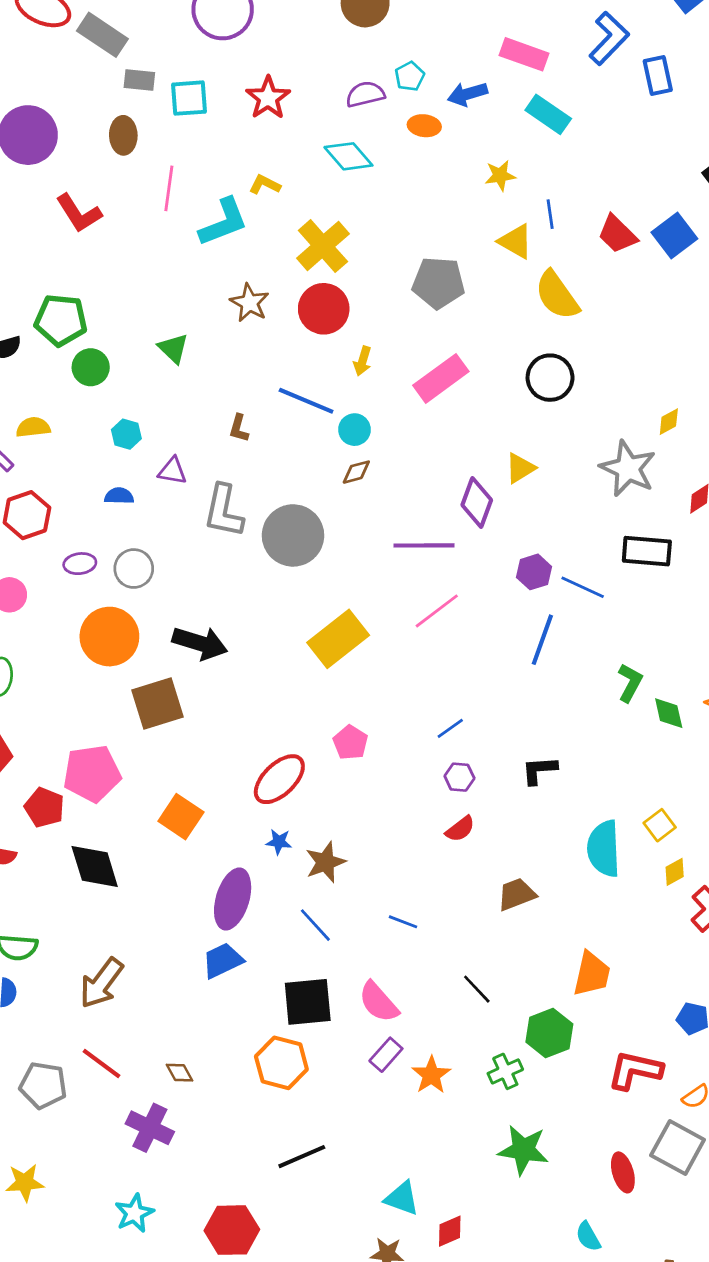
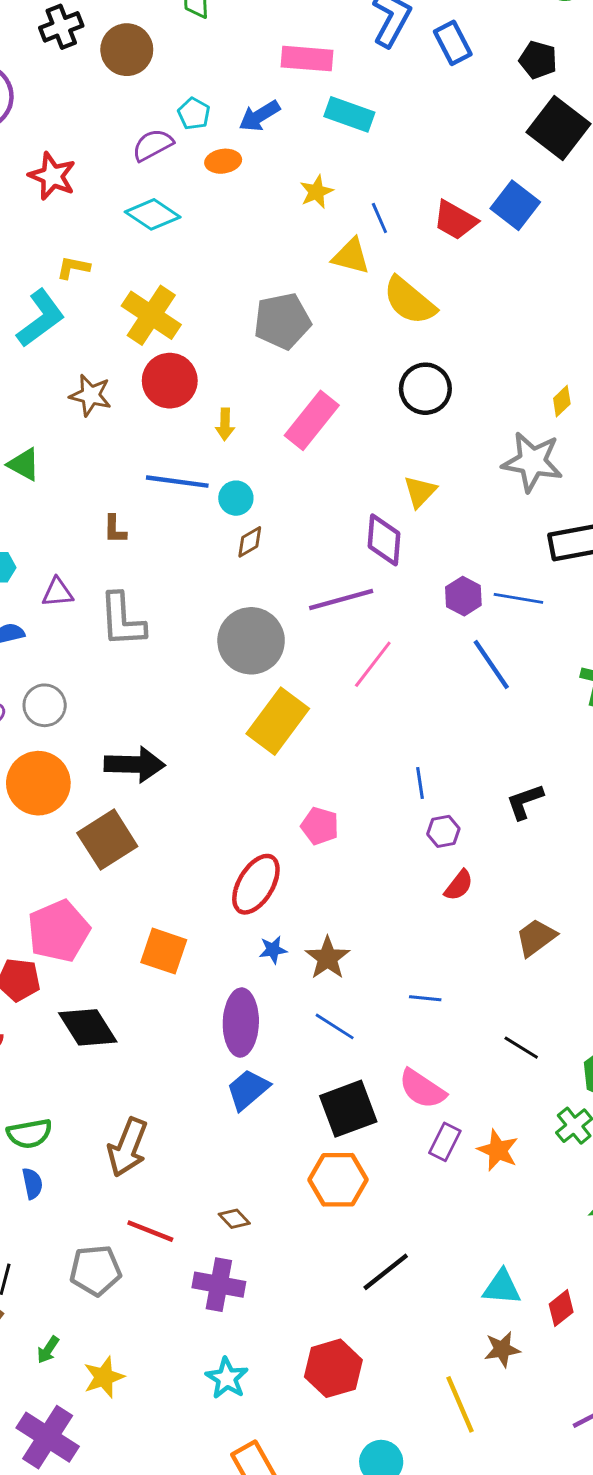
gray circle: (293, 535) -> (251, 641), moved
blue line: (542, 640) -> (491, 665), turned -39
blue line: (450, 728) -> (420, 783), turned -48

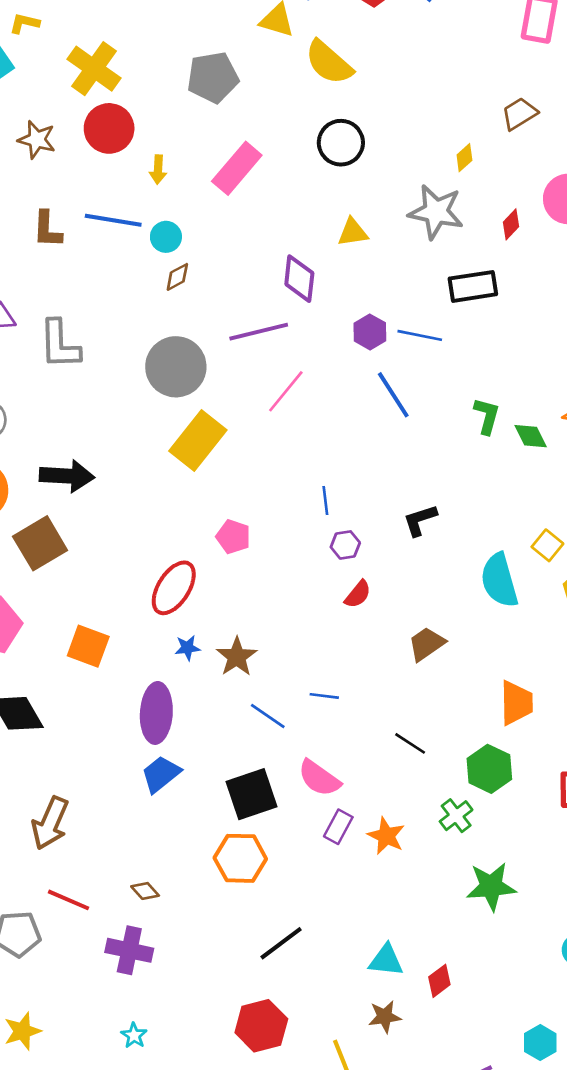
yellow triangle: (420, 492) -> (353, 232), moved, turned 36
brown L-shape: (115, 529) -> (47, 229), moved, size x1.4
blue line: (335, 1026) -> (268, 716), moved
red hexagon: (333, 1368) -> (261, 1026), moved
cyan star: (227, 1378) -> (134, 1035), size x0.7

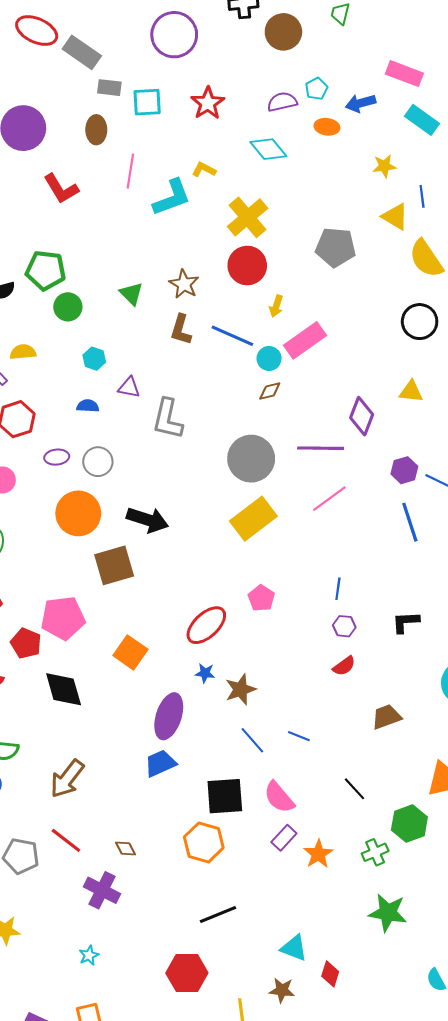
brown star: (37, 140) -> (184, 284), moved
pink rectangle: (237, 168) -> (305, 340), moved
red diamond: (439, 981) -> (330, 974), turned -50

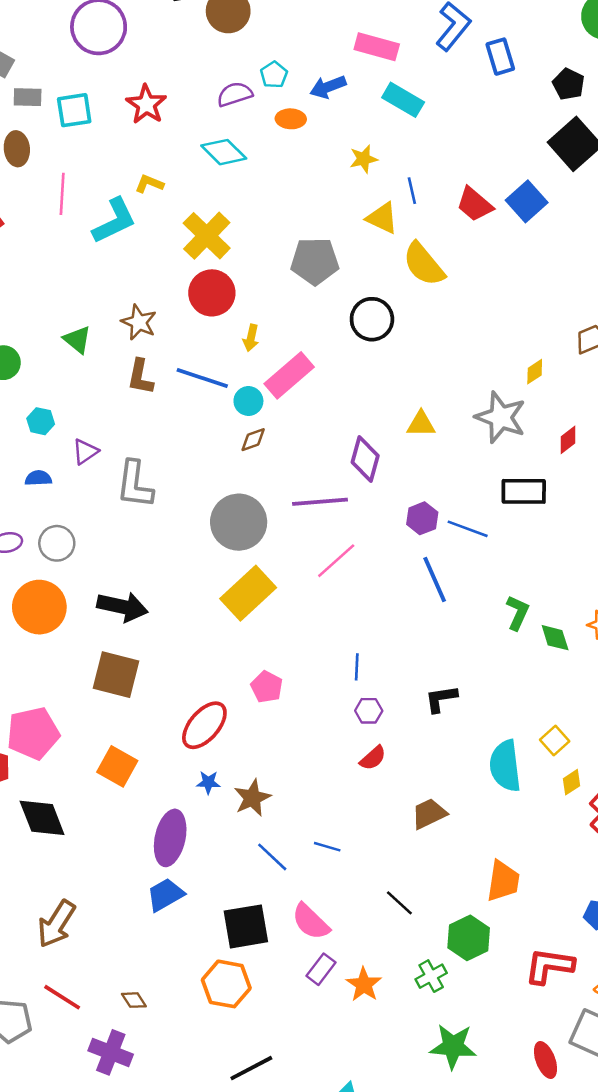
black circle: (420, 322) -> (372, 319), moved
purple triangle: (129, 387) -> (85, 451), turned -40
brown square: (114, 565) -> (116, 675), moved, turned 36

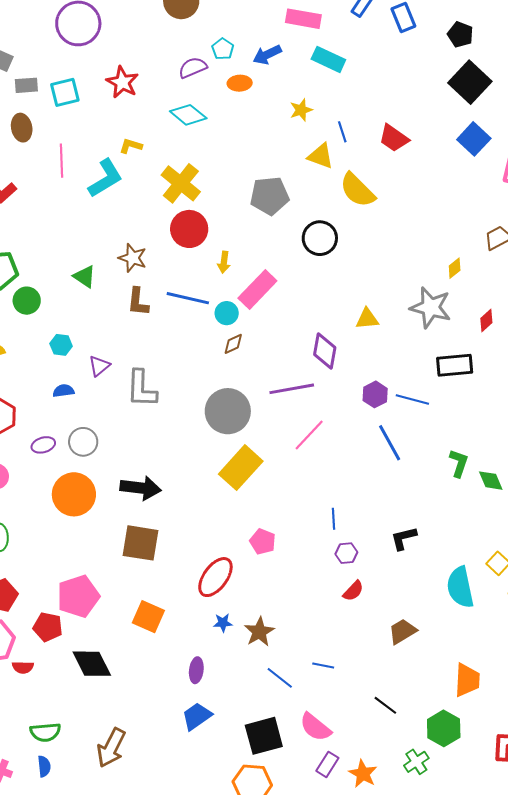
blue square: (527, 201) -> (474, 139), moved
purple ellipse: (170, 838) -> (196, 670), size x0.6

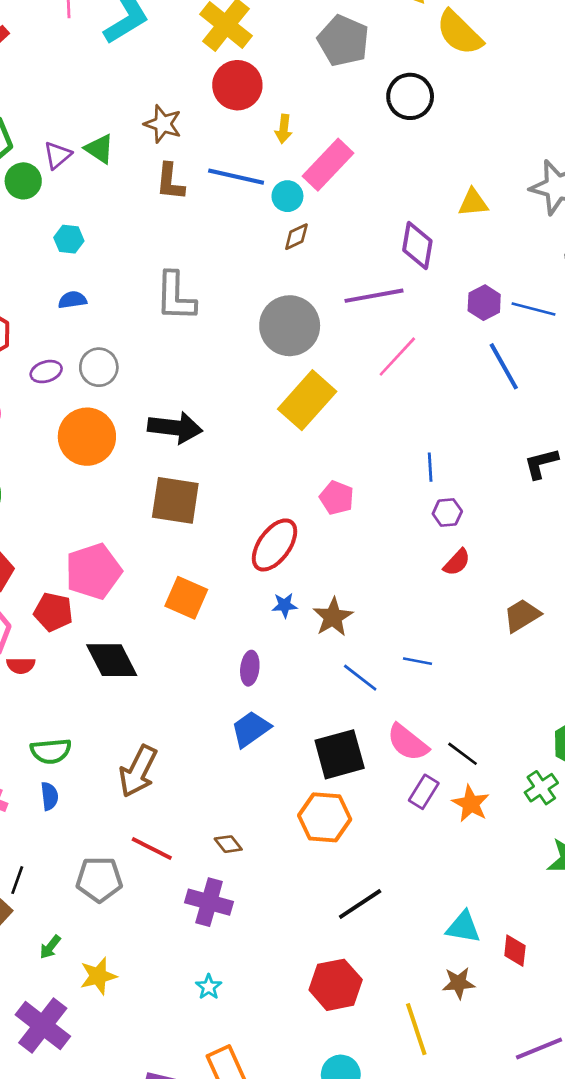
gray pentagon: (270, 196) -> (343, 41), turned 30
purple triangle: (99, 366) -> (57, 155), moved
black L-shape: (404, 538) -> (541, 463), moved
black line: (385, 705) -> (463, 754), moved

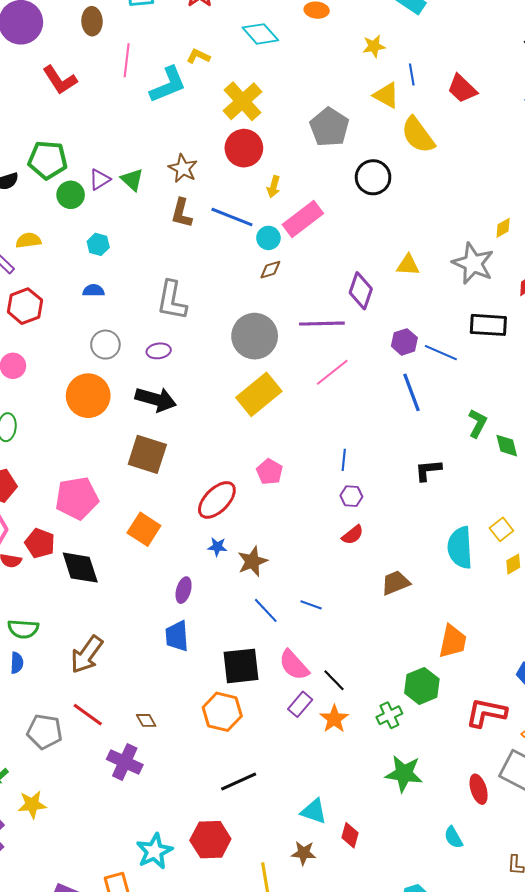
purple ellipse: (46, 372) -> (159, 351), moved
red pentagon: (53, 612) -> (40, 543), moved
blue trapezoid: (251, 729) -> (177, 636), turned -68
cyan star: (209, 987) -> (154, 851), moved, size x1.8

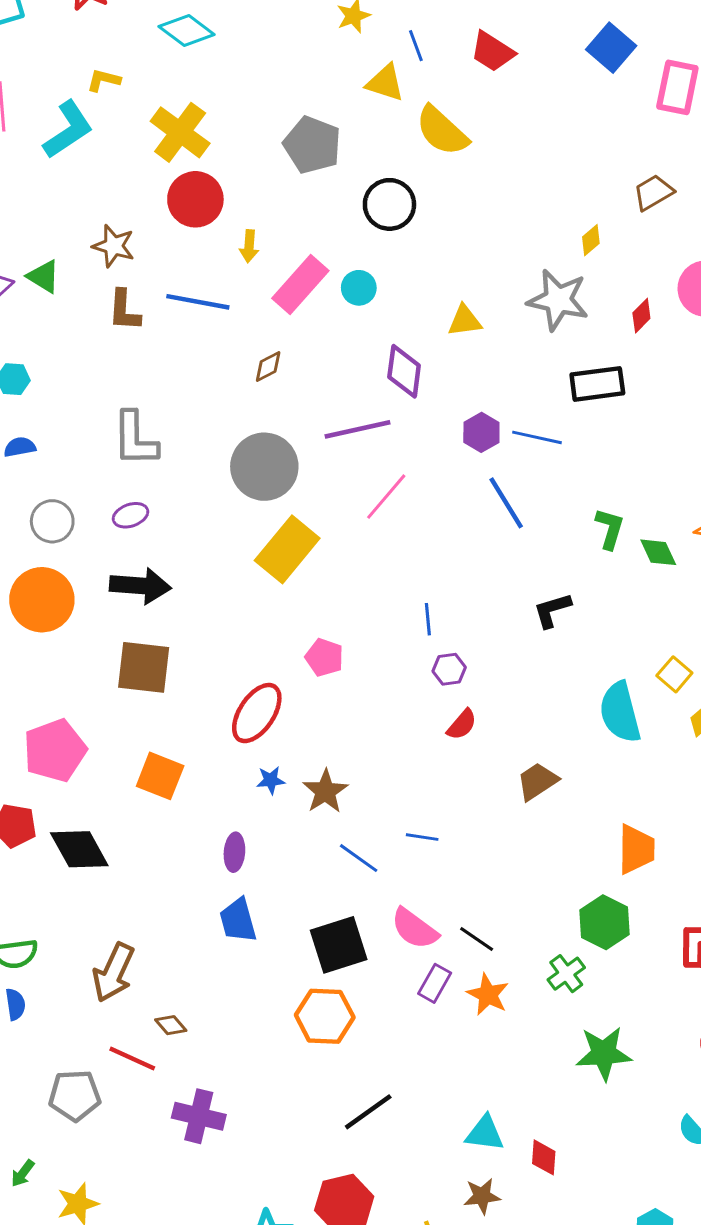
cyan circle: (268, 238) -> (359, 288), moved
brown diamond: (146, 720) -> (171, 1025), moved

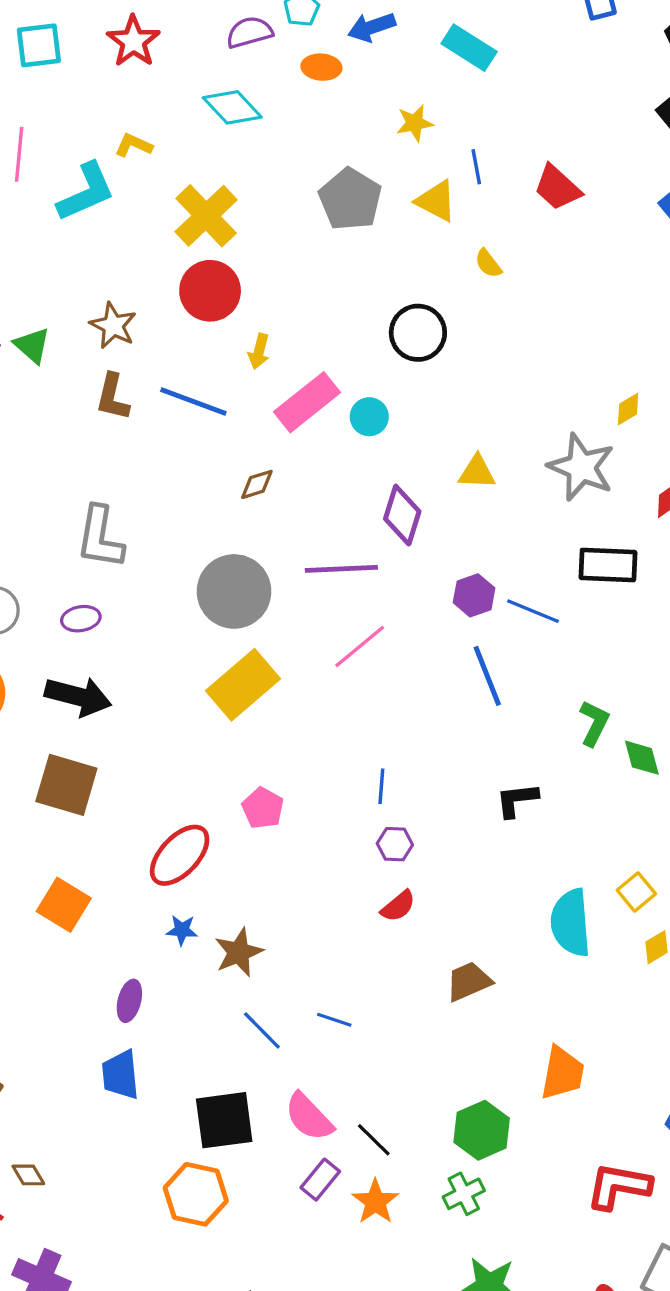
yellow semicircle: (442, 131) -> (488, 263), size x0.5
gray pentagon: (312, 145) -> (350, 199), moved
green hexagon: (605, 922) -> (482, 1130), moved

